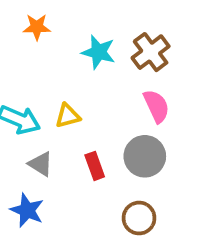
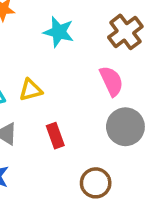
brown cross: (151, 52) -> (125, 32), moved
gray circle: (145, 156) -> (125, 127), moved

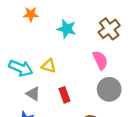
yellow triangle: (31, 90) -> (49, 66), turned 32

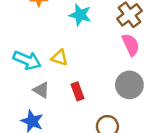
pink semicircle: (100, 60) -> (131, 45), moved

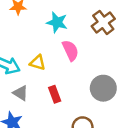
pink semicircle: (131, 45) -> (70, 50), moved

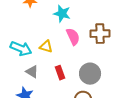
brown cross: (103, 22) -> (100, 34), moved, turned 36
gray circle: (103, 88) -> (90, 74), moved

